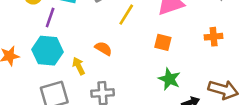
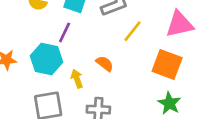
purple line: (50, 17) -> (65, 32), moved
orange square: (163, 42) -> (167, 64), size x1.6

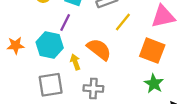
orange semicircle: (105, 64) -> (99, 49), size x1.6

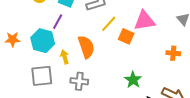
orange semicircle: (99, 49) -> (86, 47), turned 30
orange square: (152, 51) -> (126, 36), moved, size x0.7

